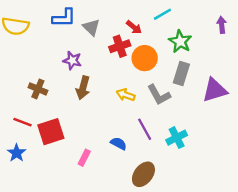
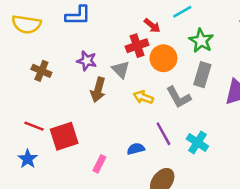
gray triangle: (91, 27) -> (121, 70), moved
brown cross: (38, 89) -> (41, 71), moved
cyan cross: (177, 138) -> (197, 142), turned -30
blue semicircle: (119, 143) -> (136, 149), turned -42

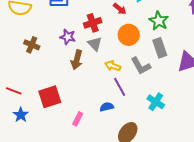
red cross: (137, 46) -> (93, 23), moved
gray rectangle: (202, 75) -> (160, 48), turned -36
red line: (34, 126) -> (14, 91), moved
purple line: (163, 134) -> (120, 87), moved

